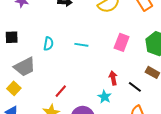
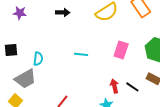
cyan semicircle: (48, 44) -> (38, 59), moved
black line: (135, 87) -> (132, 87), moved

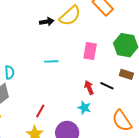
black arrow: (63, 13) -> (47, 22), moved

